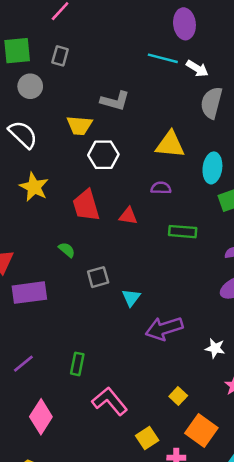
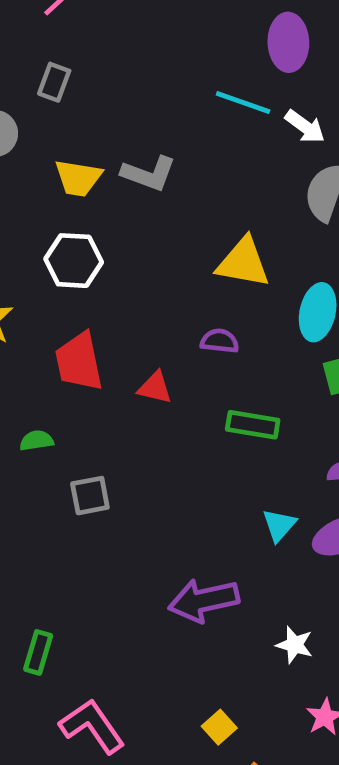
yellow trapezoid: (79, 125) -> (78, 178), moved
white hexagon: (103, 155) -> (74, 261), moved
green semicircle: (67, 250) -> (37, 441), turned -54
cyan triangle: (131, 298) -> (279, 525), moved

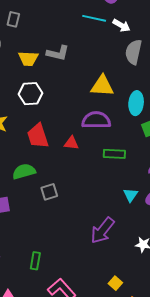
purple semicircle: (220, 341) -> (96, 120), size x1.8
green semicircle: (37, 441) -> (24, 171), size x1.6
purple arrow: (204, 600) -> (103, 230), turned -32

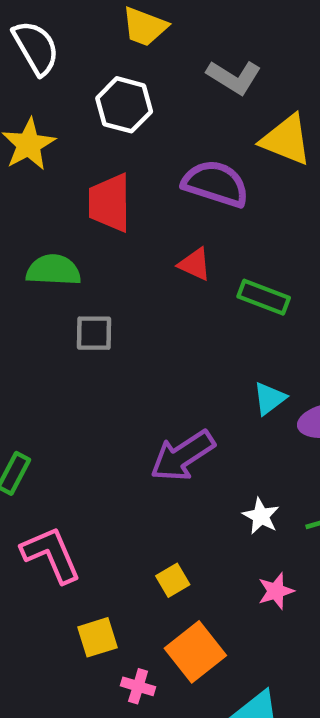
gray L-shape: (58, 53) -> (234, 77), moved
purple semicircle: (96, 120) -> (216, 184), moved
red triangle: (71, 143) -> (195, 264), moved

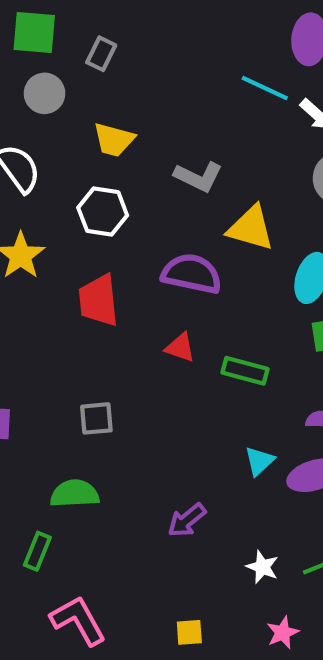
green semicircle: (54, 270) -> (75, 494), moved
purple arrow: (183, 456) -> (187, 520), size x0.7
yellow square: (173, 580) -> (189, 632), turned 32

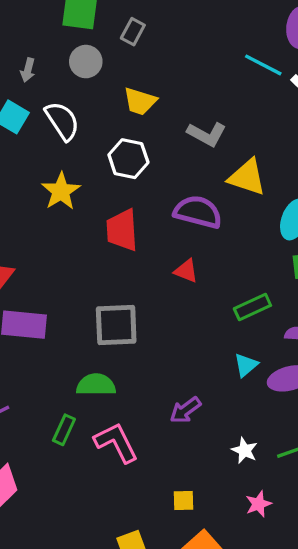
green rectangle: (245, 371) -> (252, 307), moved, turned -42
gray square: (96, 418) -> (116, 325), size x1.6
pink L-shape: (78, 620) -> (116, 442), moved

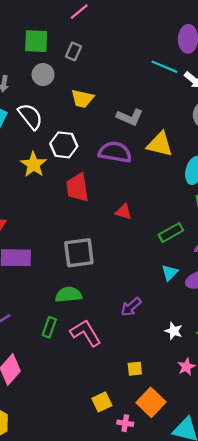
white hexagon: (128, 159) -> (64, 145), moved
purple semicircle: (198, 212) -> (115, 152), moved

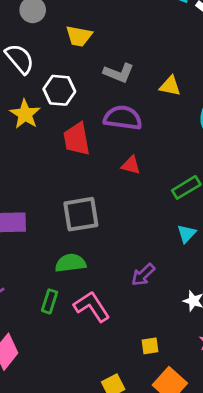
gray L-shape: (130, 117) -> (119, 73), moved
yellow triangle: (160, 144) -> (170, 86), size x0.7
purple semicircle: (115, 152) -> (123, 118), moved

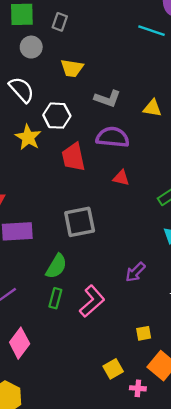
green semicircle: (71, 263) -> (56, 266), moved, turned 130
pink L-shape: (92, 307) -> (92, 301), turned 84

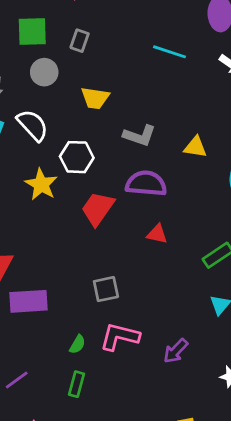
cyan line: (151, 31) -> (170, 52), moved
red trapezoid: (73, 157) -> (98, 209), turned 48
gray square: (80, 222) -> (106, 289), size x0.7
green semicircle: (56, 266) -> (77, 344), size x0.6
pink L-shape: (92, 301) -> (120, 337), moved, turned -124

